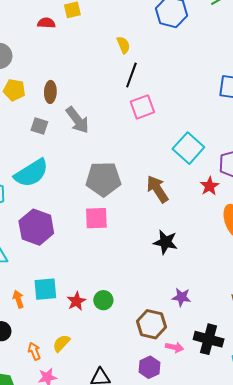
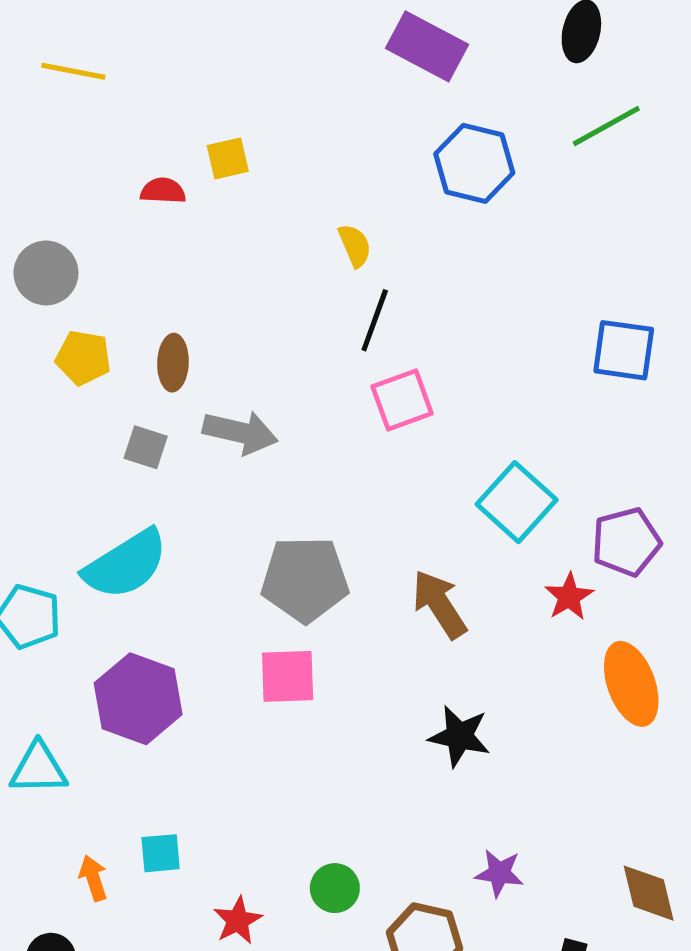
gray arrow: (77, 120) -> (240, 432), turned -40
cyan square: (45, 289) -> (161, 853), size x0.7
green circle: (103, 300) -> (335, 888), moved
red star: (76, 301) -> (238, 920), moved

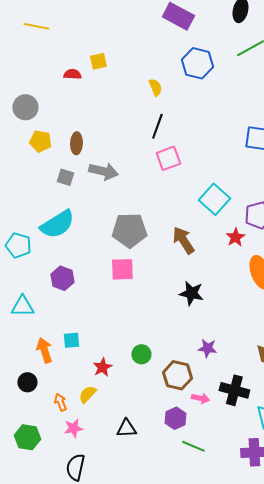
yellow semicircle: (355, 246) -> (155, 87), moved
purple hexagon: (138, 699) -> (62, 278), size x0.7
orange arrow: (93, 878) -> (44, 350), size x1.4

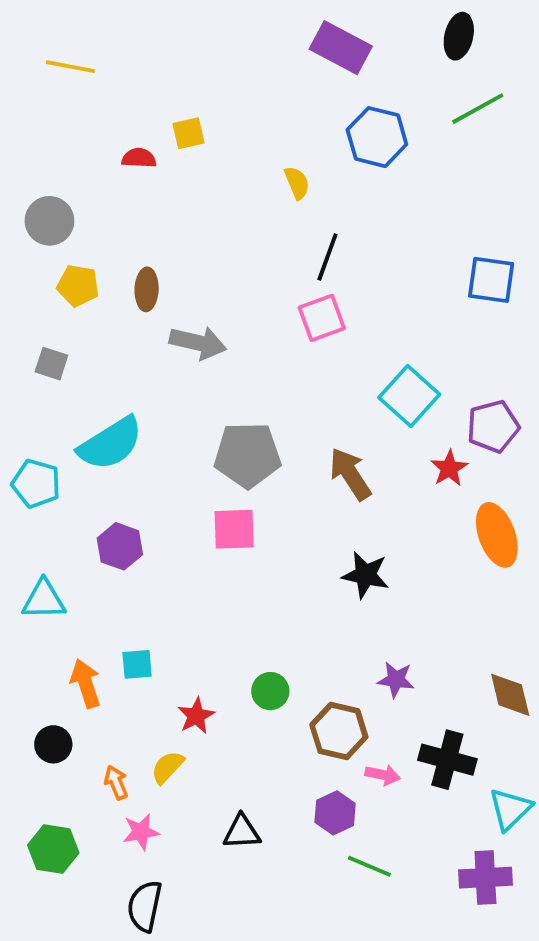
black line: (157, 126) -> (327, 257), moved
gray square: (65, 177) -> (51, 364), moved

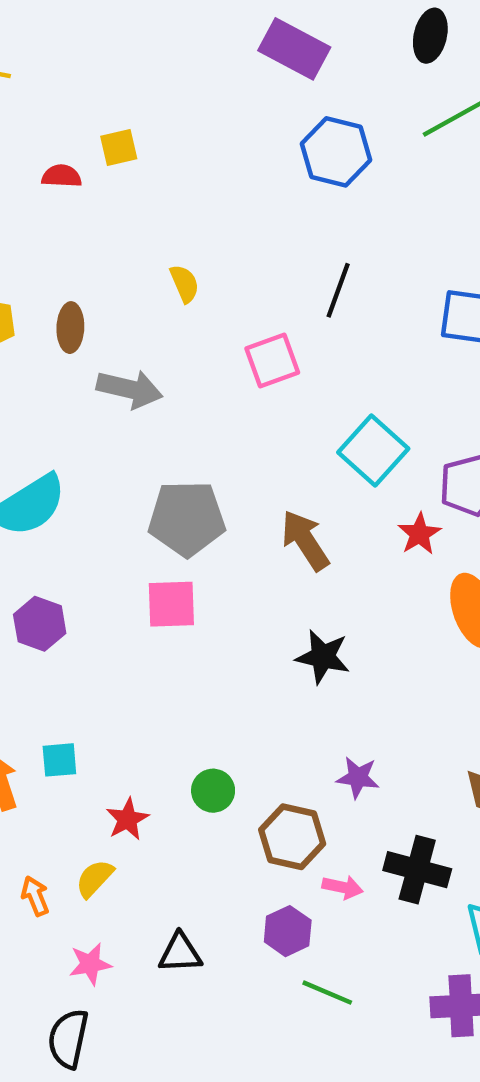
yellow semicircle: (297, 183) -> (185, 284), moved
black line: (327, 257) -> (338, 290), moved
pink star: (141, 832) -> (90, 964), moved

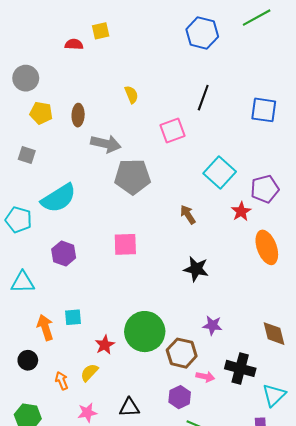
gray pentagon: (187, 518) -> (132, 177), moved
brown arrow: (305, 540) -> (188, 215), size x0.7
green circle: (213, 791) -> (145, 332), size x2.0

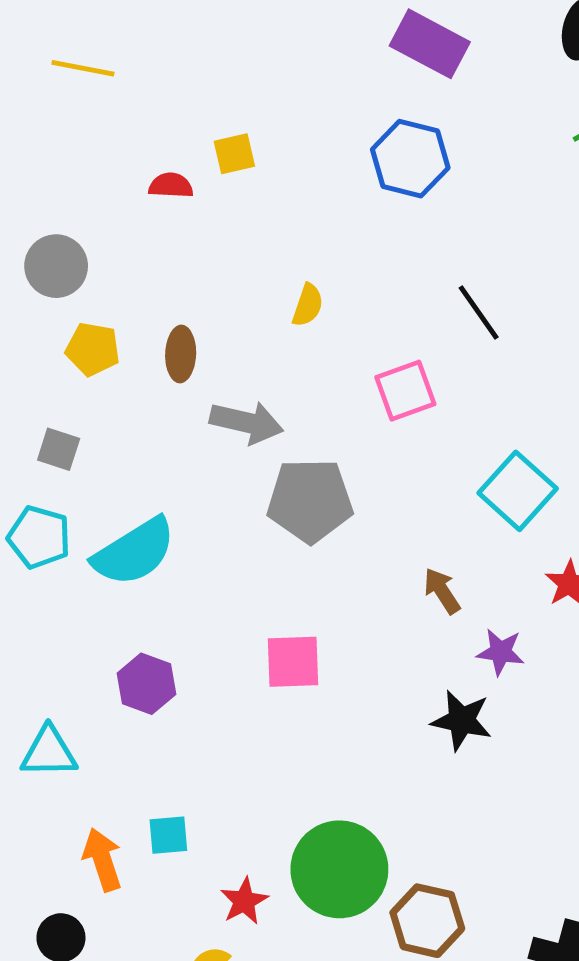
blue hexagon: (202, 33) -> (410, 159), moved
yellow semicircle: (131, 95) -> (308, 305), turned 42
black line: (203, 98) -> (479, 312), turned -55
cyan pentagon: (19, 220) -> (39, 537), moved
purple star: (212, 325) -> (501, 652), moved

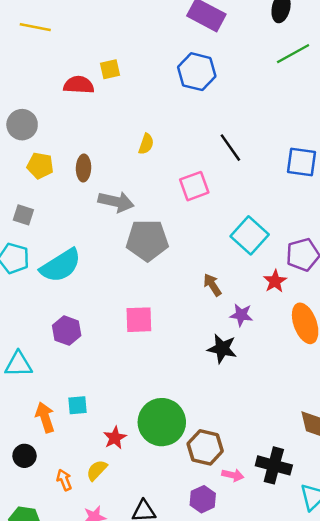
red semicircle: (171, 185) -> (79, 85), size x1.4

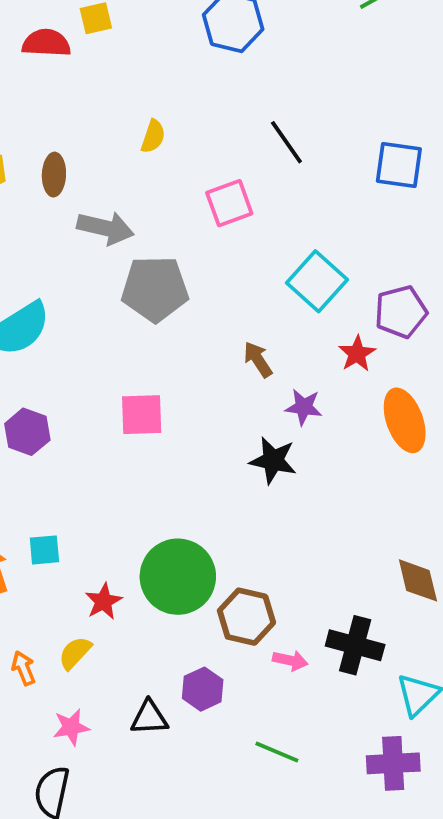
purple hexagon: (203, 499) -> (203, 689), moved

